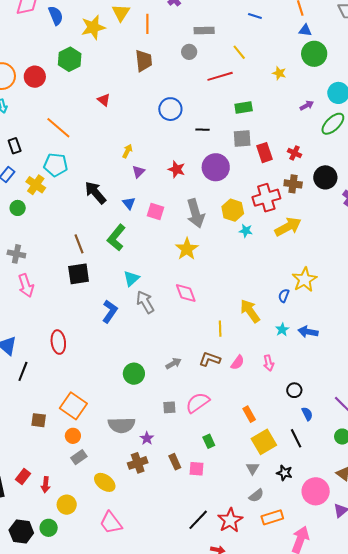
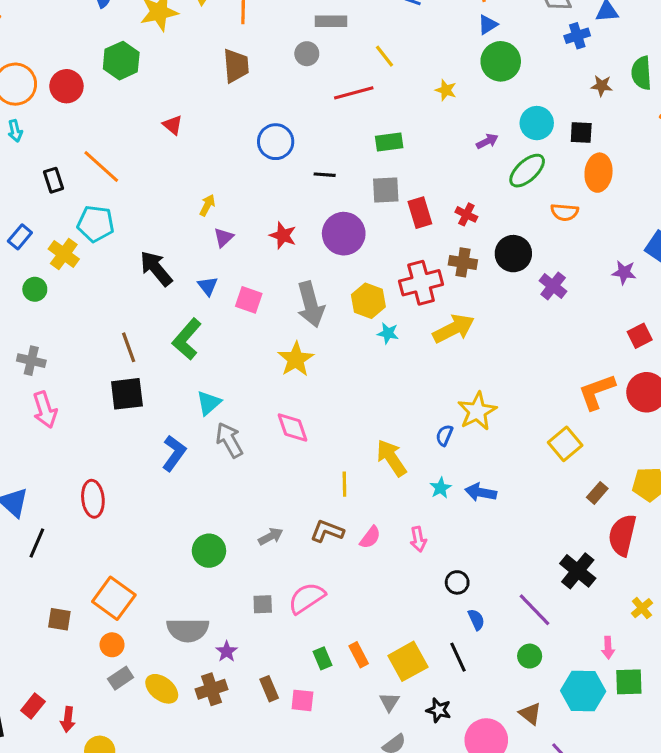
blue triangle: (305, 30) -> (488, 25), turned -40
black rectangle: (15, 146) -> (54, 180), moved
orange rectangle: (249, 414) -> (359, 655), moved
yellow ellipse: (105, 482) -> (162, 689), moved

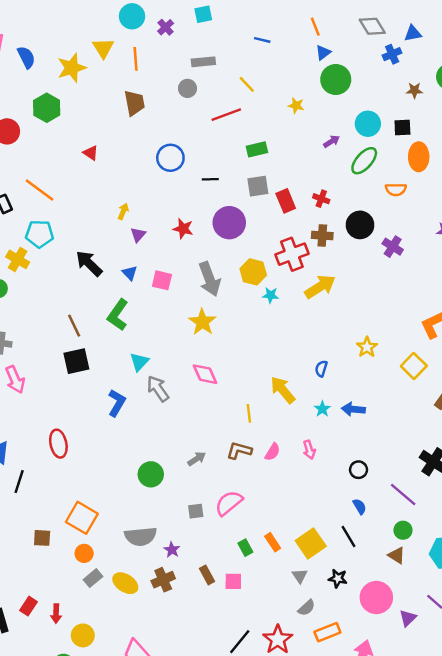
yellow star: (477, 411) -> (367, 347), moved, size x0.7
black circle: (457, 582) -> (359, 470), moved
brown triangle: (530, 714) -> (397, 555), moved

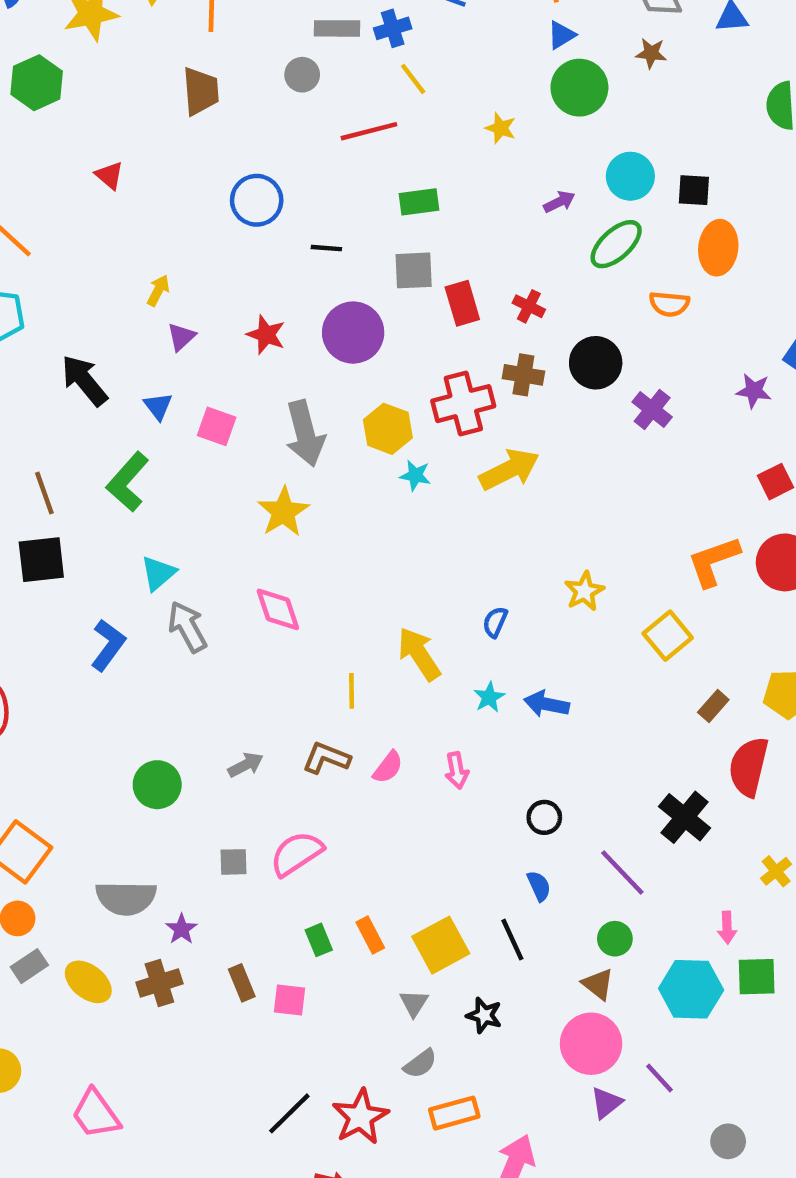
blue cross: (392, 54) -> (393, 28), moved
brown star: (414, 90) -> (651, 53), moved
pink circle: (376, 597) -> (591, 1044), moved

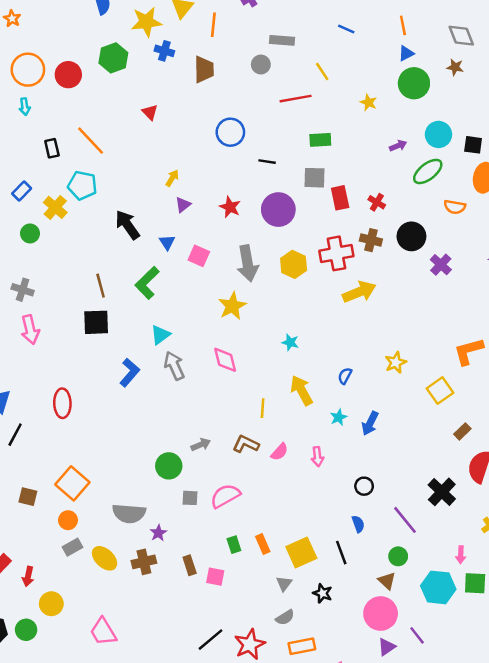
blue cross: (393, 28) -> (164, 51), moved, turned 30
cyan star: (415, 475) -> (290, 342), moved
blue arrow: (547, 704) -> (370, 423), turned -80
green circle: (157, 785) -> (169, 466), moved

